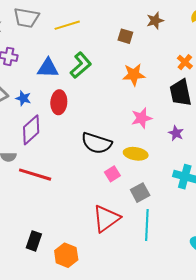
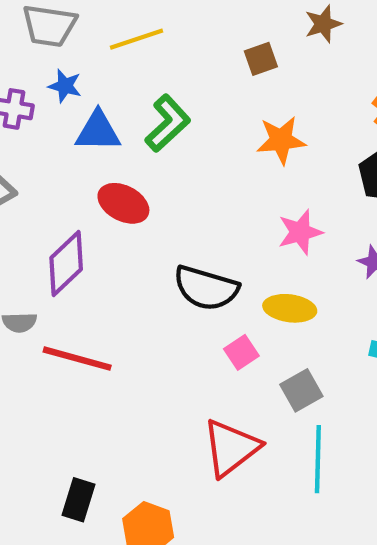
brown square: (125, 36) -> (261, 59), turned -35
blue star: (23, 98) -> (65, 86), moved
red ellipse: (59, 102) -> (123, 203), turned -65

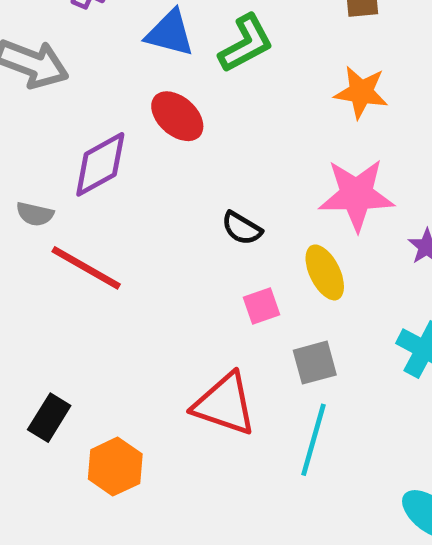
pink star: (300, 232) -> (356, 195), size x1.5
black semicircle: (206, 288) -> (242, 228), size x0.6
yellow ellipse: (290, 308) -> (325, 272), turned 42
red triangle: (231, 448) -> (225, 404), turned 42

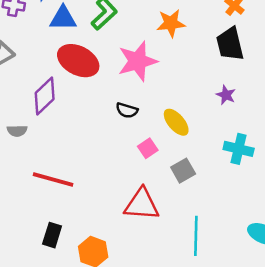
red ellipse: (177, 116) -> (78, 61), size x1.4
pink star: (356, 195) -> (137, 61), moved
red line: (86, 268) -> (53, 180), moved
cyan line: (314, 440) -> (196, 236), moved

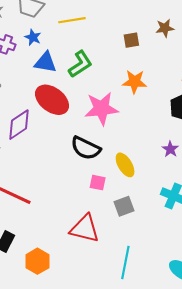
black semicircle: (127, 110) -> (86, 148), size x1.6
pink square: (148, 148) -> (98, 183), turned 35

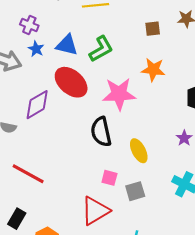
blue star: (33, 37) -> (36, 49), moved
black semicircle: (86, 148) -> (101, 132), turned 48
pink square: (98, 183) -> (109, 178), moved
red triangle: (85, 229) -> (95, 211), turned -48

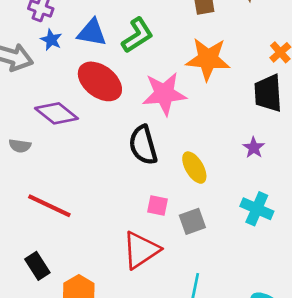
orange star: (153, 70) -> (208, 59), size x1.4
purple diamond: (37, 105) -> (56, 113), turned 72
black rectangle: (17, 219) -> (37, 266), turned -60

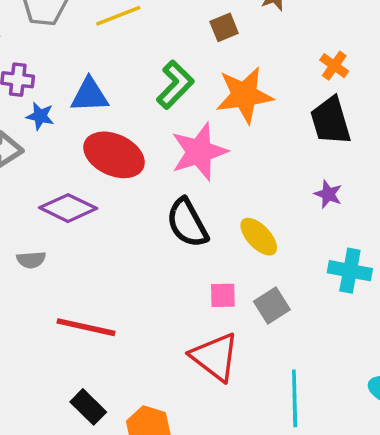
green L-shape: (137, 35) -> (175, 85), moved
red triangle: (141, 250) -> (215, 357), turned -36

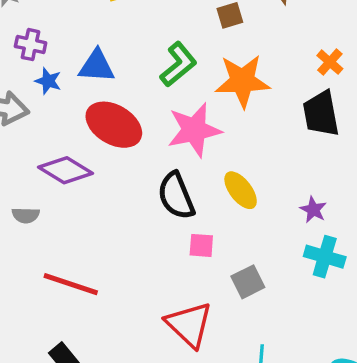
purple star: (328, 194) -> (313, 210), moved
yellow ellipse: (259, 237) -> (241, 190), moved
pink square: (223, 295) -> (201, 245), moved

